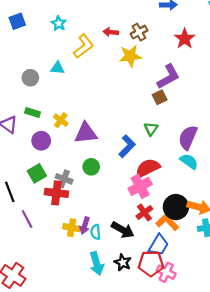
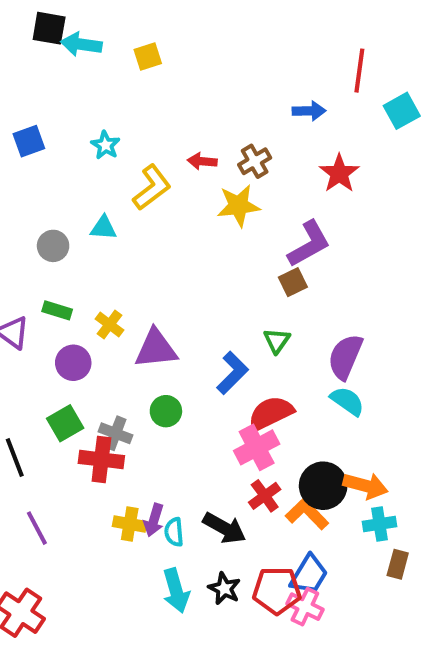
purple line: (27, 219) -> (37, 528), moved
blue trapezoid: (159, 245) -> (309, 574), moved

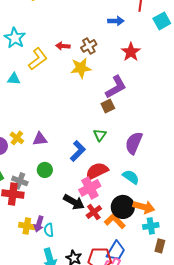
cyan star: (105, 145) -> (15, 38), size x1.5
yellow cross: (109, 324) -> (17, 138), moved
purple triangle: (156, 349) -> (40, 139), size x0.7
cyan semicircle: (347, 401) -> (131, 177), moved
black arrow: (224, 528) -> (74, 202), moved

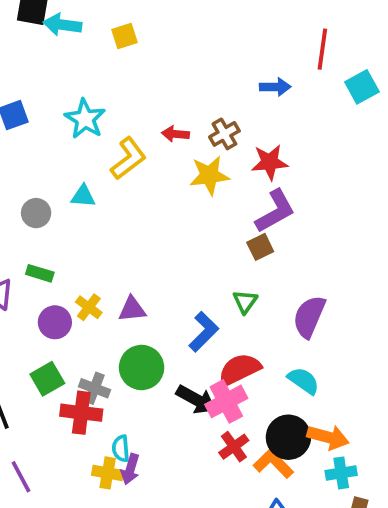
red star: (131, 52) -> (270, 162), moved, turned 30
green circle: (45, 170) -> (142, 367), size x1.5
black arrow: (74, 202) -> (196, 400), moved
cyan semicircle: (49, 230) -> (121, 448), moved

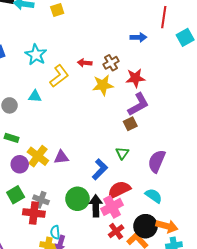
yellow cross: (89, 307) -> (38, 156), size x1.5
green circle: (142, 367) -> (78, 199), moved
black arrow: (196, 400) -> (96, 206), turned -120

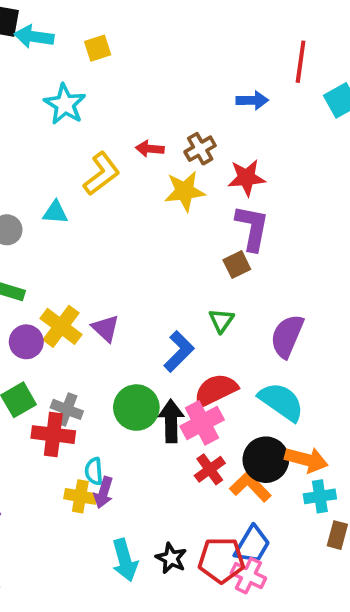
cyan star: (36, 55) -> (65, 104), moved
purple L-shape: (138, 104) -> (252, 228), turned -50
purple triangle: (61, 157) -> (105, 328), turned 49
cyan semicircle: (154, 196) -> (281, 402), size x1.4

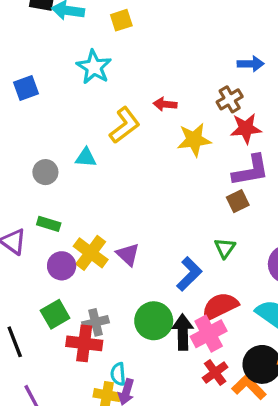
brown cross: (200, 149) -> (230, 99), moved
purple L-shape: (252, 228) -> (251, 170), turned 69
gray cross: (67, 409) -> (96, 322), turned -35

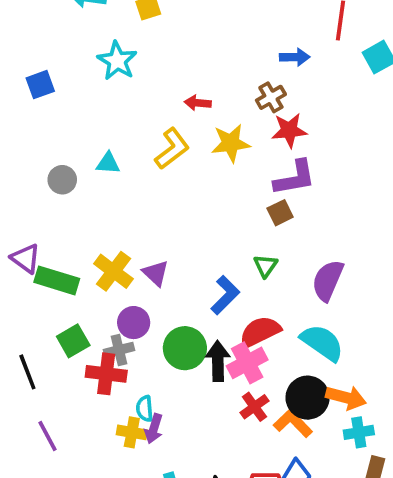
yellow L-shape: (125, 125) -> (172, 149), moved
green rectangle: (49, 224) -> (57, 280), moved, size x1.6
purple circle: (62, 266) -> (134, 323), moved

